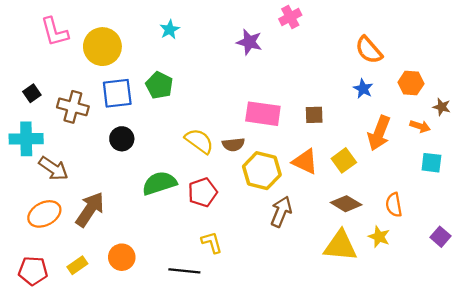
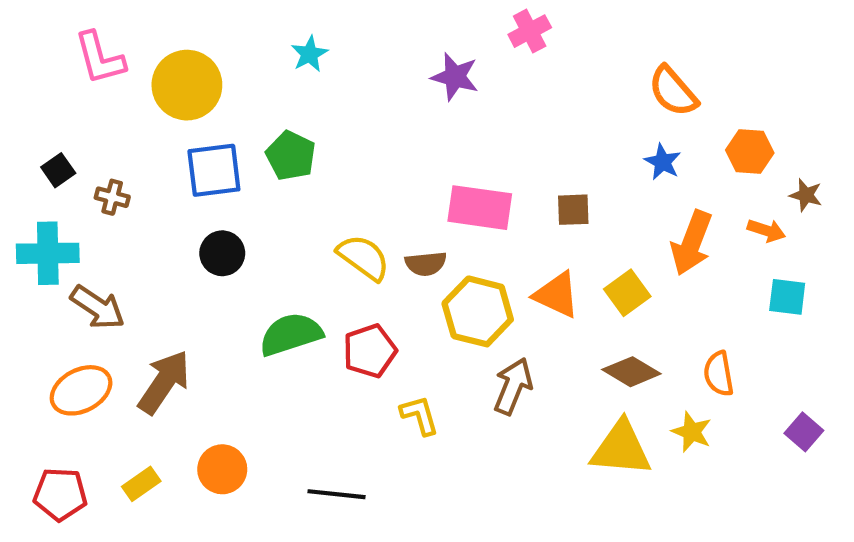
brown cross: (73, 107) -> (112, 197), moved, size x0.6
yellow L-shape: (212, 242) -> (420, 415), moved

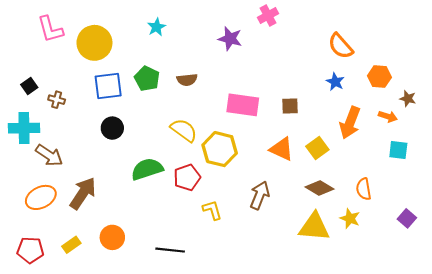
brown semicircle: (426, 264) -> (187, 80), moved
yellow hexagon: (478, 311) -> (220, 149), moved

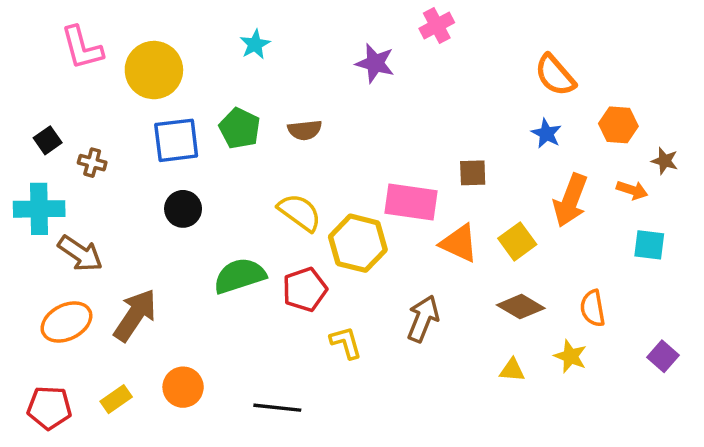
pink rectangle: (243, 105) -> (411, 202), moved
yellow triangle: (314, 227) -> (512, 370), size x0.5

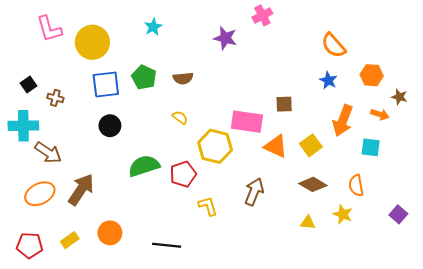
yellow semicircle: (300, 212) -> (180, 117), moved, size x0.6
cyan square: (649, 245) -> (371, 147), moved

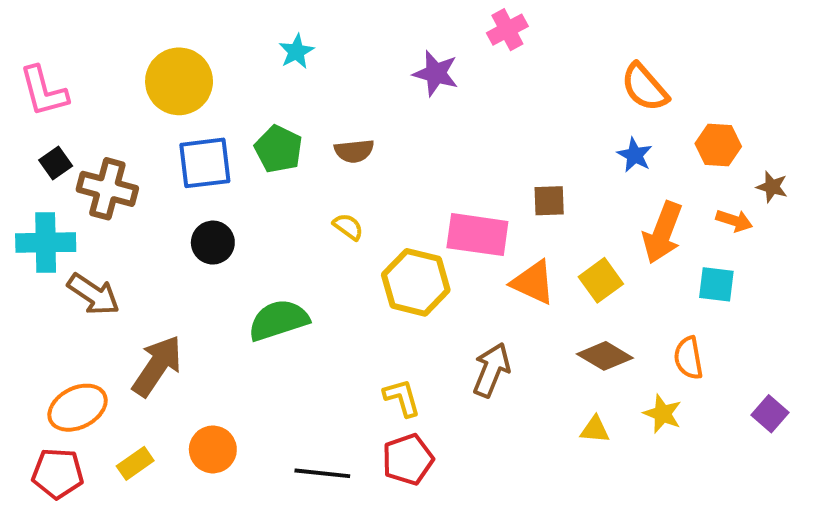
pink L-shape: (49, 29) -> (44, 91), moved
brown cross: (55, 98) -> (107, 189), size x1.8
red pentagon: (183, 174) -> (408, 459), moved
orange ellipse: (40, 194) -> (78, 408), moved

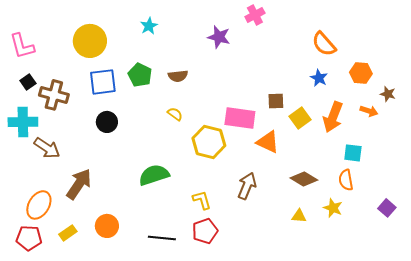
yellow square: (601, 280) -> (300, 118), moved
cyan square: (716, 284) -> (353, 153), moved
green semicircle: (279, 320) -> (154, 175), moved
orange ellipse: (78, 408) -> (39, 205), turned -32

